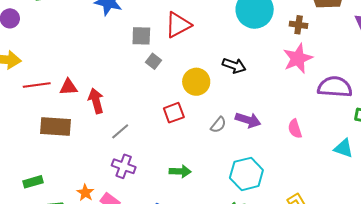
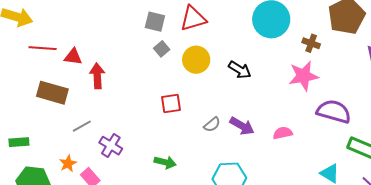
yellow circle: (196, 82) -> (196, 60), moved
pink semicircle: (295, 129) -> (283, 133), moved, turned 84
gray line: (120, 131) -> (82, 126), moved

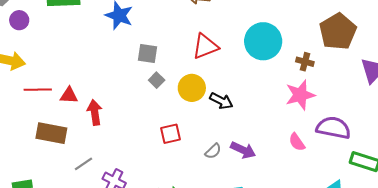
red triangle: (193, 18) -> (205, 46), moved
black arrow: (240, 70) -> (221, 101), moved
pink semicircle: (283, 133) -> (297, 142), moved, turned -108

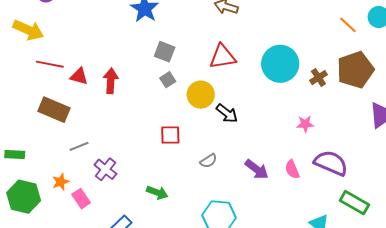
brown cross: (305, 62) -> (318, 78), moved, turned 30
pink star: (300, 95) -> (305, 124), size x0.6
red arrow: (95, 112) -> (111, 81), moved
purple arrow: (243, 150) -> (257, 169), moved

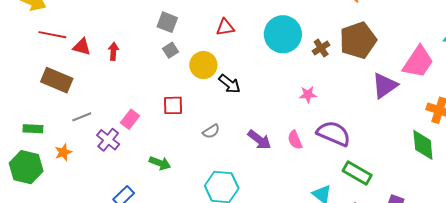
red triangle: (223, 57) -> (225, 27), size x0.7
red arrow: (111, 81) -> (113, 51), size x0.7
green rectangle: (15, 154) -> (33, 129), moved
pink rectangle: (81, 199) -> (130, 119), moved, turned 72

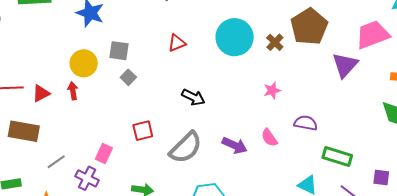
red triangle: (82, 47) -> (41, 93), turned -30
pink trapezoid: (418, 62) -> (373, 35), turned -132
yellow circle: (203, 65) -> (84, 63), moved
gray semicircle: (211, 131) -> (186, 148), size x2.0
purple semicircle: (334, 133) -> (306, 123), size x0.7

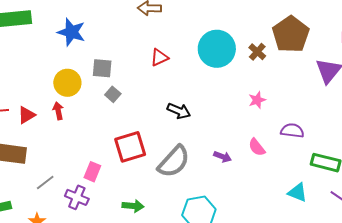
red square: (143, 131) -> (130, 147), size x1.5
purple arrow: (235, 145) -> (223, 157), size x0.7

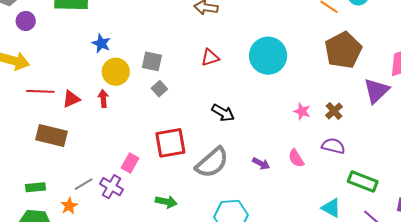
blue star: (71, 32) -> (101, 43), moved, size x0.7
brown cross: (257, 52) -> (334, 111), moved
pink star: (257, 100) -> (302, 111), turned 30
gray line: (45, 182) -> (84, 184), moved

